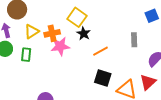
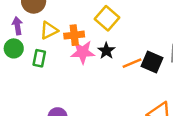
black star: (84, 33) -> (106, 51), moved
black square: (103, 78) -> (152, 62), moved

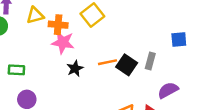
black star: (106, 51) -> (75, 68), moved
green rectangle: (39, 58) -> (16, 70), moved, turned 70

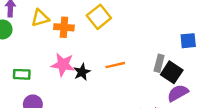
pink star: (63, 42) -> (63, 65), moved
black square: (127, 65) -> (172, 72), moved

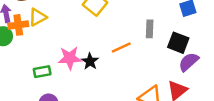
orange cross: (64, 27) -> (18, 25), moved
gray rectangle: (159, 63) -> (150, 29), moved
green rectangle: (22, 74) -> (42, 72), moved

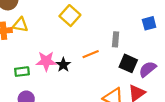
yellow triangle: (38, 17) -> (20, 25), turned 35
black square: (178, 43) -> (128, 63), moved

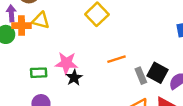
gray rectangle: (116, 39) -> (141, 76), moved, turned -32
black star: (63, 65) -> (74, 78), moved

